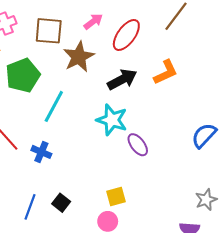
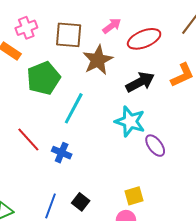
red ellipse: (126, 35) -> (144, 39), turned 32

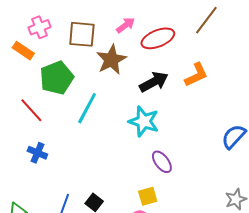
red line: (28, 140) -> (31, 110), moved
purple ellipse: (155, 146) -> (162, 162), moved
blue cross: (62, 153) -> (37, 153), moved

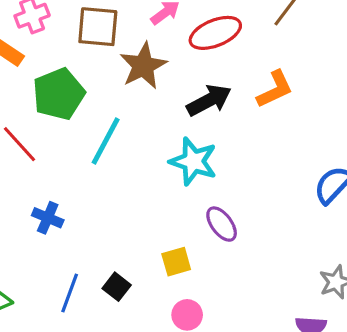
blue cross: (37, 153) -> (48, 218), moved
yellow square: (148, 196) -> (176, 262), moved

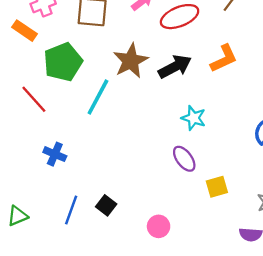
brown star: (143, 66) -> (131, 61), moved
cyan star: (193, 161) -> (194, 118), moved, size x0.7
yellow square: (176, 262) -> (217, 187), moved

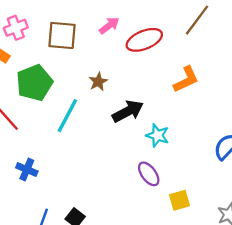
brown star: (131, 61) -> (98, 82), size x0.6
black arrow: (175, 67) -> (128, 111), moved

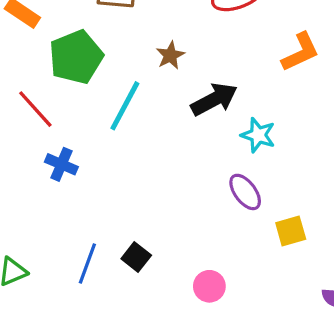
blue cross: (27, 169) -> (61, 164), moved

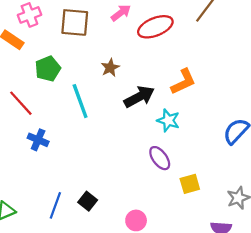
orange L-shape: (300, 52) -> (183, 82), moved
green pentagon: (76, 57) -> (48, 69), size x0.7
cyan line: (125, 106) -> (80, 101), turned -48

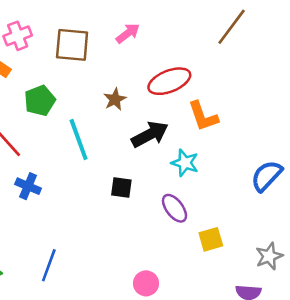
red ellipse: (155, 27) -> (169, 81), moved
orange L-shape: (183, 82) -> (203, 116), turned 96
black square: (88, 201) -> (121, 187), moved, turned -30

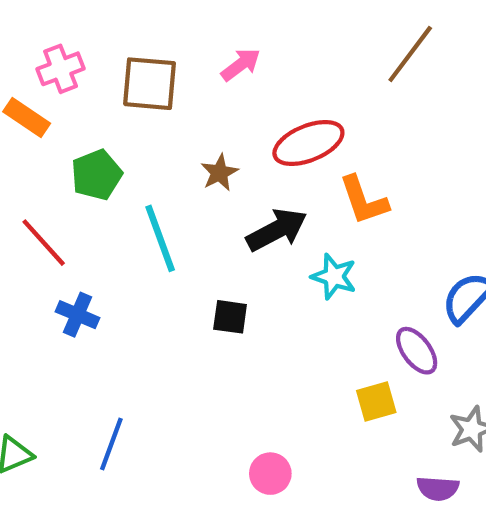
purple ellipse: (175, 208) -> (417, 351), moved

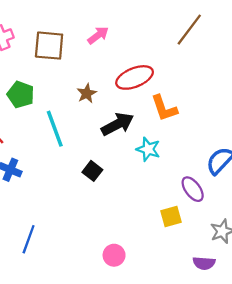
green pentagon: (97, 175) -> (21, 95), turned -30
black square: (230, 317) -> (92, 171), turned 30

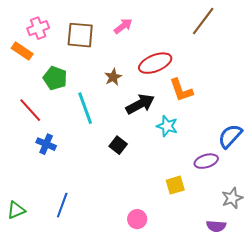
purple ellipse: (193, 189) -> (206, 161), turned -70
yellow square: (171, 216) -> (175, 185), moved

